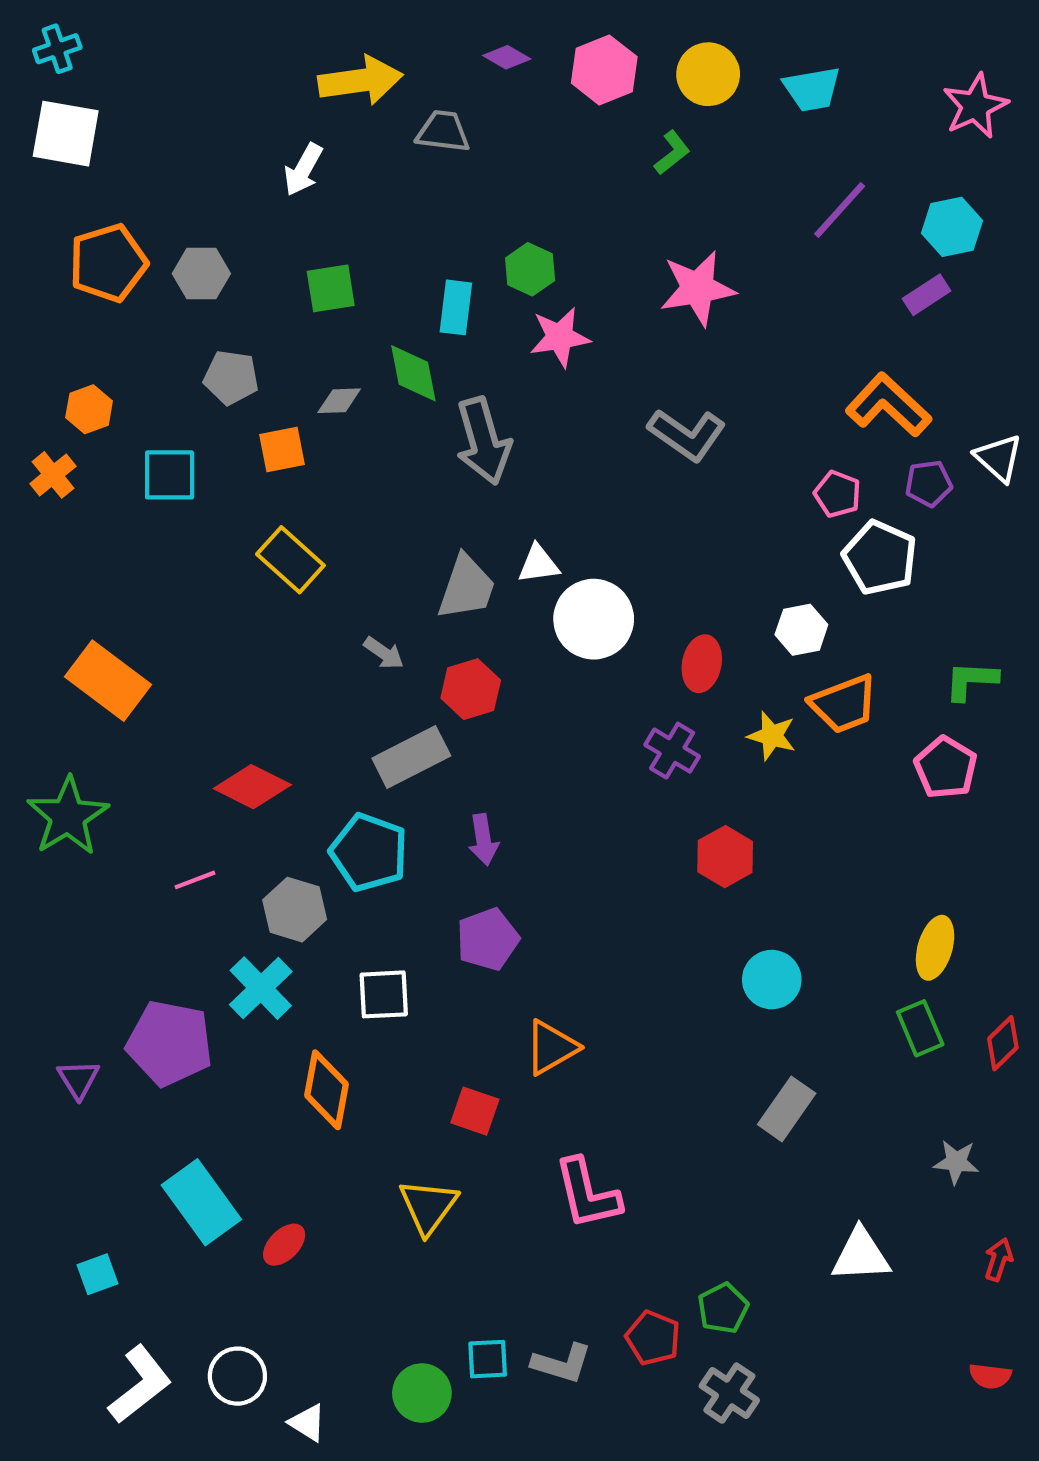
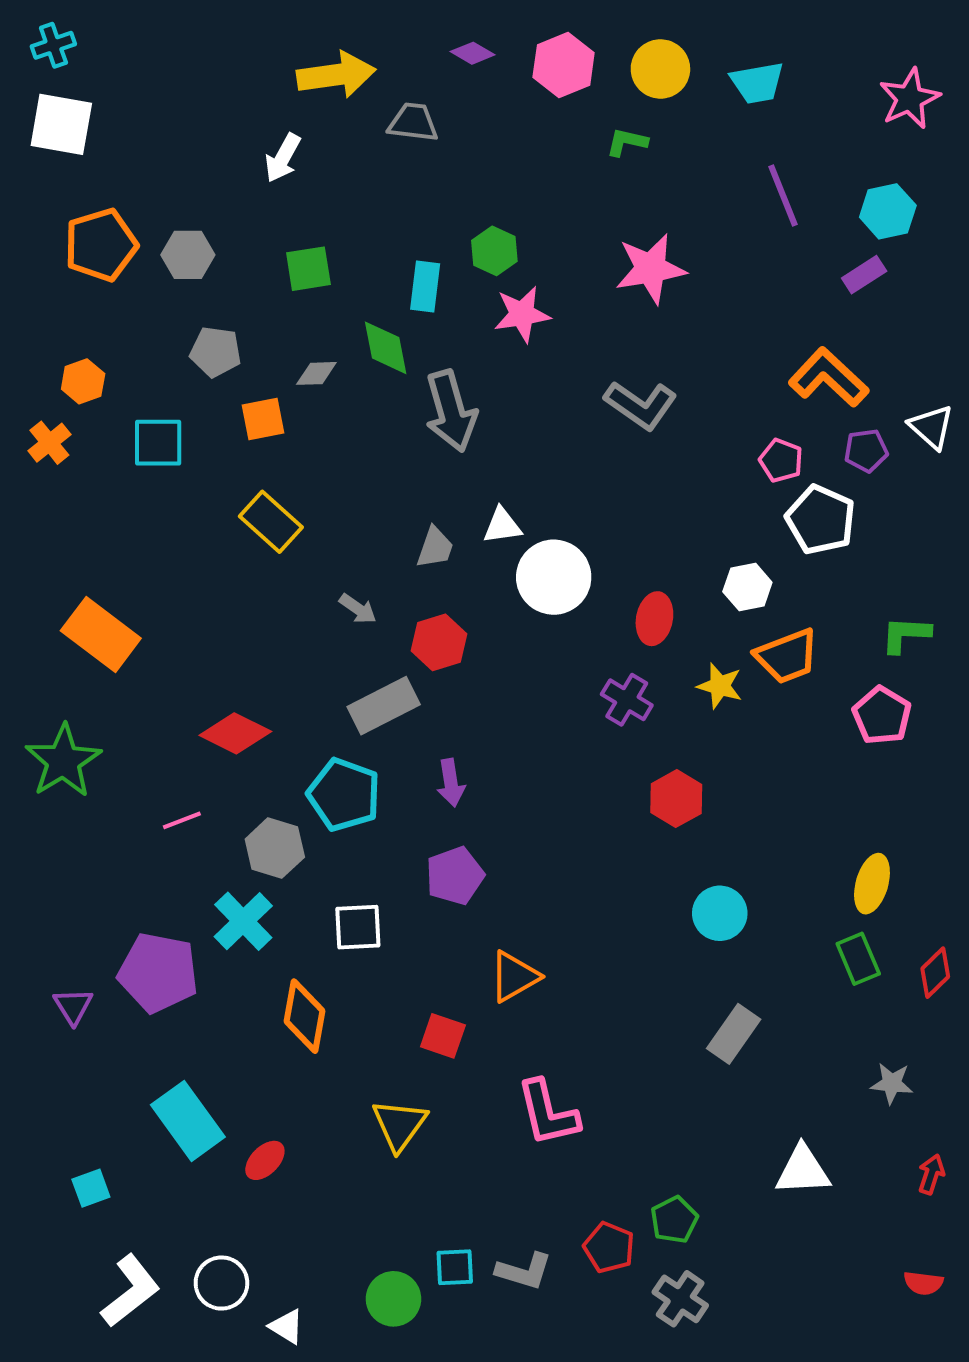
green L-shape: (672, 153) -> (627, 142), turned -129
purple line: (840, 210) -> (783, 196), turned -64
gray trapezoid: (466, 587) -> (435, 547), size x0.7

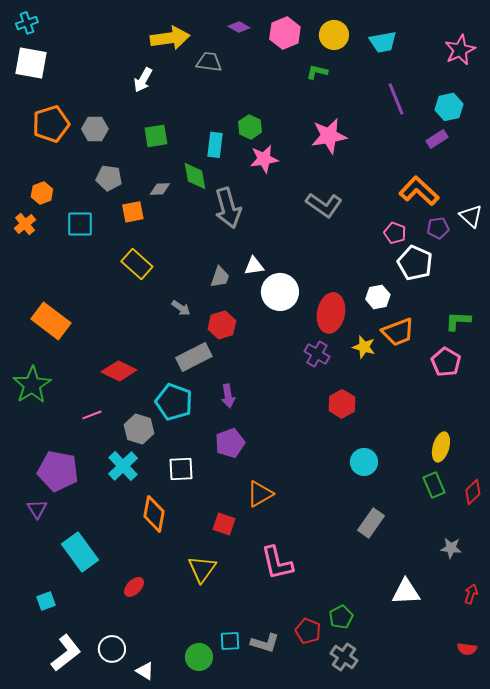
red ellipse: (654, 619) -> (331, 313), size x1.5
purple pentagon: (158, 973) -> (58, 471), moved
cyan rectangle: (188, 1121) -> (80, 552), moved

